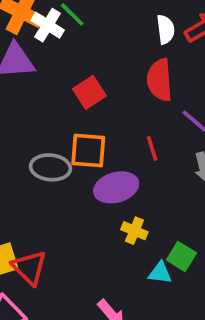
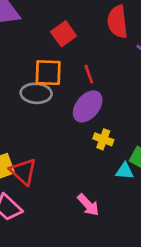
red line: (152, 148) -> (89, 74), moved
orange square: (88, 150) -> (48, 73), moved
purple ellipse: (116, 187) -> (88, 106), turned -32

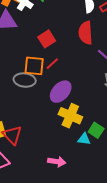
red line: (89, 74) -> (52, 64), moved, turned 64
yellow cross: (103, 139) -> (70, 116), size x1.6
pink arrow: (88, 205) -> (57, 162), turned -42

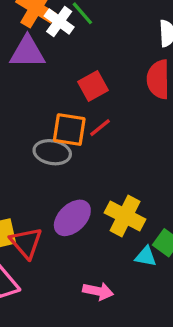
purple ellipse: (61, 92) -> (72, 218), moved

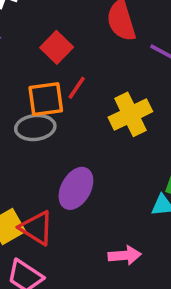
yellow cross: (125, 216) -> (130, 114), moved, turned -36

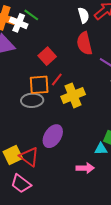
yellow cross: (130, 114) -> (73, 95), moved
pink arrow: (125, 255) -> (85, 168), moved

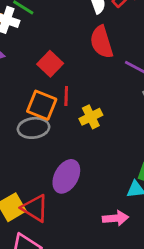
red line: (57, 80) -> (66, 96), turned -32
orange square: (39, 85) -> (42, 105), turned 30
yellow cross: (73, 95) -> (91, 117), size x0.7

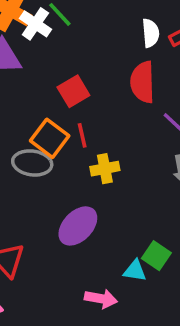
red line: (66, 96) -> (82, 135), turned -30
purple ellipse: (66, 176) -> (78, 226), moved

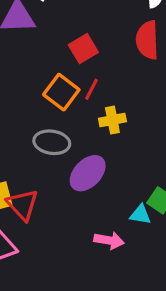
red line: (82, 135) -> (91, 89), turned 40
gray ellipse: (32, 163) -> (52, 142), moved

